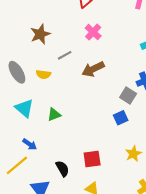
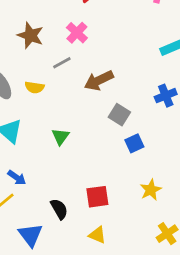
pink cross: (93, 32) -> (77, 33), moved
brown star: (40, 34) -> (30, 35), turned -30
gray square: (128, 96) -> (119, 115), moved
green triangle: (54, 115) -> (61, 137), moved, turned -32

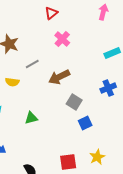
pink cross: (77, 33) -> (62, 39), moved
green triangle: (61, 137) -> (31, 118), turned 40
red square: (97, 197) -> (68, 162), moved

